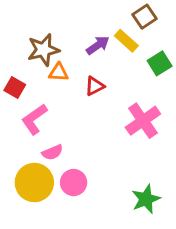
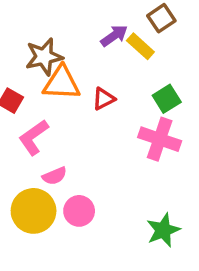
purple arrow: (98, 45) -> (114, 36), moved
green square: (160, 63) -> (167, 99), moved
orange triangle: (58, 72) -> (62, 83), size x1.6
pink cross: (143, 121) -> (160, 139), turned -36

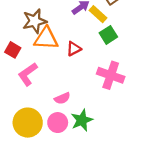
green square: (167, 99) -> (108, 35), moved
pink semicircle: (55, 176) -> (62, 98), moved
green star: (163, 230) -> (82, 120), moved

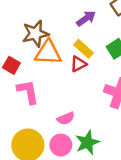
yellow rectangle: (98, 14) -> (84, 49), moved
pink L-shape: (28, 74) -> (28, 92), turned 115

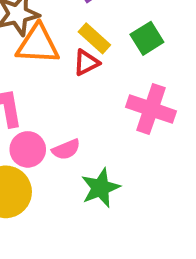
pink circle: (61, 145) -> (28, 149), moved

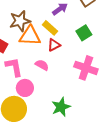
yellow rectangle: (94, 38) -> (50, 28), moved
pink semicircle: (66, 149) -> (42, 65), moved, turned -128

